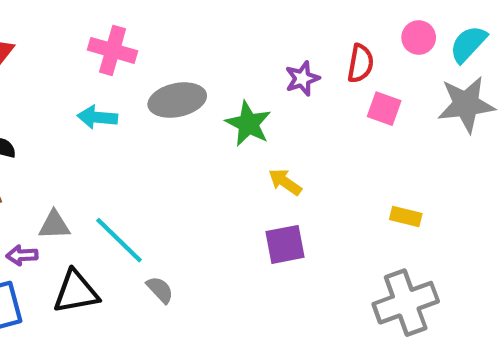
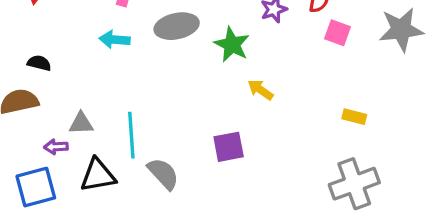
cyan line: (119, 240) -> (131, 135), turned 42
purple square: (285, 244) -> (229, 147), moved
gray semicircle: (160, 290) -> (163, 174), size x1.5

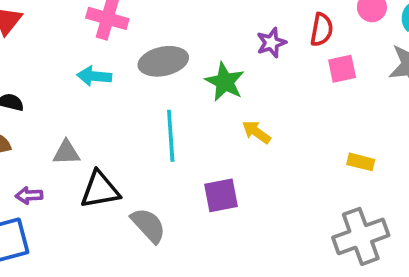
pink square: (337, 33) -> (342, 69), turned -32
gray triangle: (81, 123) -> (66, 153), moved
cyan line: (131, 135) -> (171, 136), moved
black triangle: (98, 175) -> (100, 190), moved

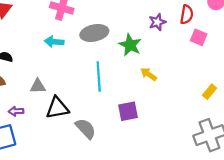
pink square: (342, 69) -> (199, 37), turned 35
yellow rectangle: (361, 162) -> (209, 92), turned -64

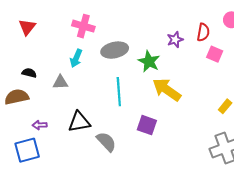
cyan arrow: (54, 42) -> (76, 58), turned -72
yellow arrow: (149, 74) -> (167, 90), size x1.8
gray triangle: (38, 86) -> (60, 82), moved
purple square: (128, 111) -> (147, 125), turned 30

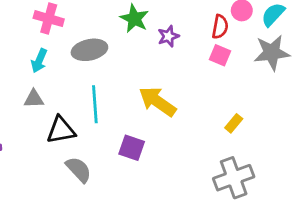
red semicircle: (203, 32) -> (220, 27), moved
green star: (149, 61) -> (134, 19), moved
gray triangle: (60, 82) -> (34, 99), moved
black triangle: (79, 122) -> (61, 130), moved

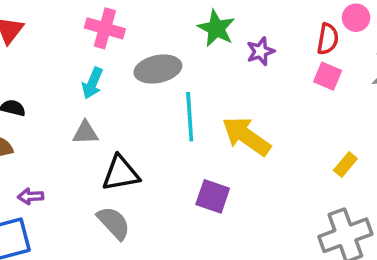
cyan line: (95, 104) -> (190, 117), moved
gray semicircle: (79, 170) -> (114, 223), moved

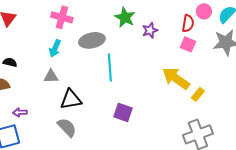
yellow arrow: (246, 136) -> (176, 78), moved

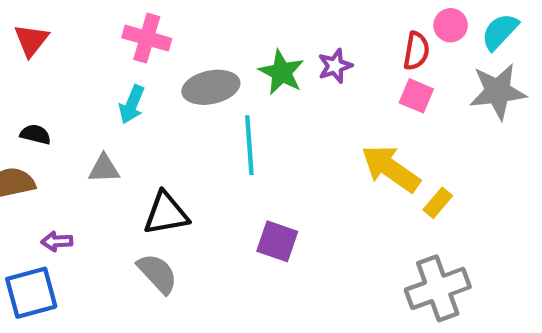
green star: (125, 17) -> (282, 72), moved
gray triangle: (51, 76) -> (104, 169), moved

